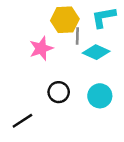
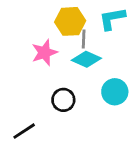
cyan diamond: (96, 52) -> (86, 59), moved
cyan circle: (100, 96) -> (115, 92), moved

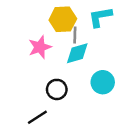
cyan diamond: (86, 59) -> (77, 53), turned -40
black line: (24, 131) -> (37, 117), moved

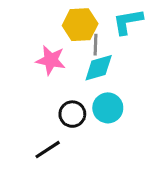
pink star: (40, 47) -> (51, 60), turned 30
cyan circle: (103, 82) -> (108, 108), moved

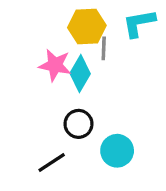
cyan diamond: (99, 68) -> (80, 74), moved, turned -44
cyan circle: (108, 108) -> (117, 151), moved

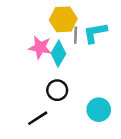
cyan L-shape: (139, 23) -> (95, 33), moved
cyan circle: (117, 151) -> (99, 110), moved

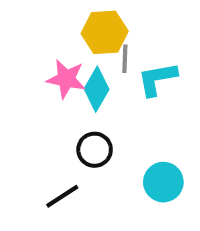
cyan L-shape: (95, 33) -> (157, 79), moved

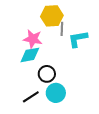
cyan diamond: (97, 89) -> (30, 55), moved, turned 50
cyan circle: (163, 182) -> (56, 93), moved

